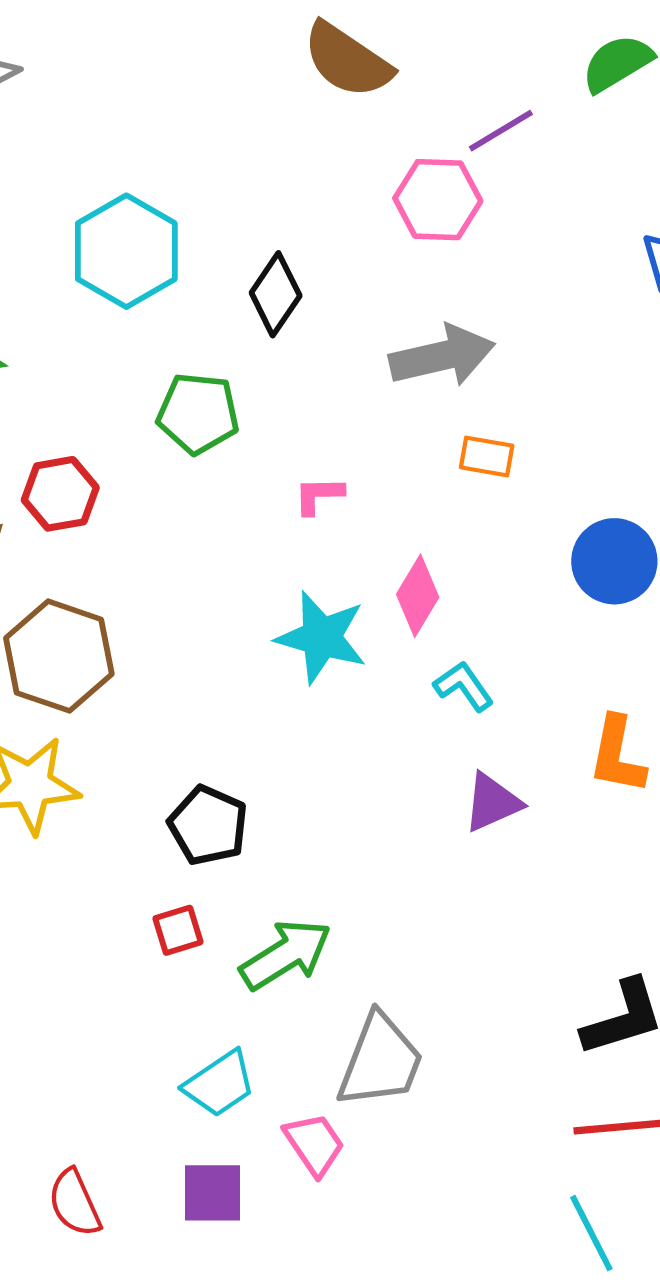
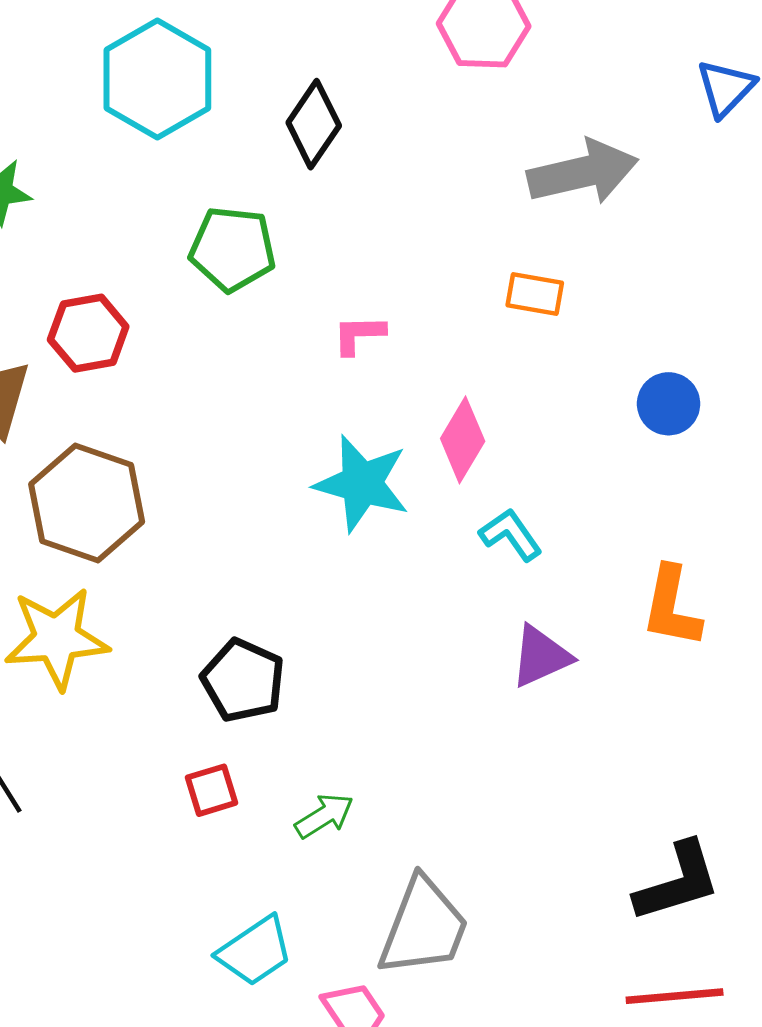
gray arrow: (442, 356) -> (583, 172), moved
blue circle: (614, 561) -> (669, 404), size x0.7
green arrow: (286, 955) -> (324, 816), size x0.6

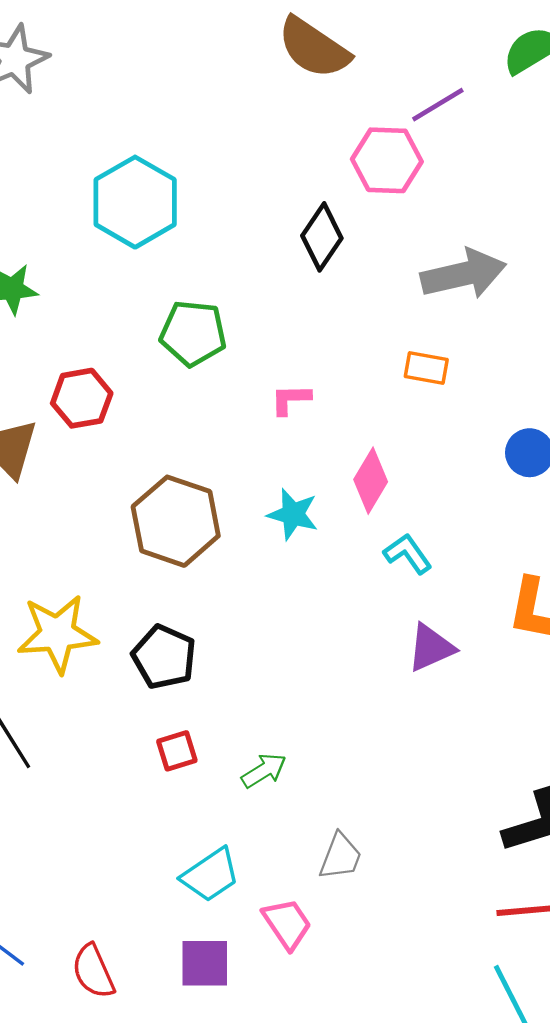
black diamond: (314, 124) -> (322, 237), moved
cyan star: (362, 483) -> (293, 514), size x0.7
brown hexagon: (87, 503) -> (176, 521), moved
black pentagon: (243, 680) -> (164, 657), moved
gray trapezoid: (423, 927) -> (340, 856), size x0.6

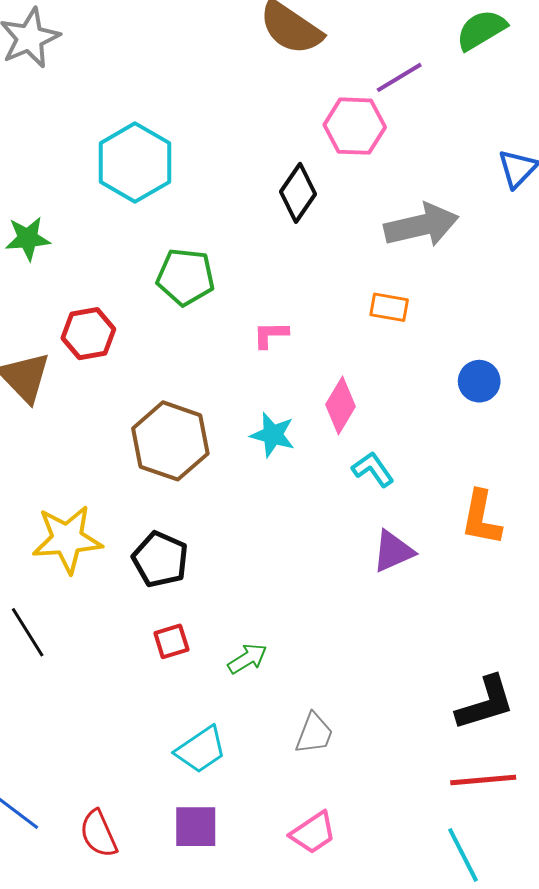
pink trapezoid: (287, 924) -> (313, 833), moved, turned 90

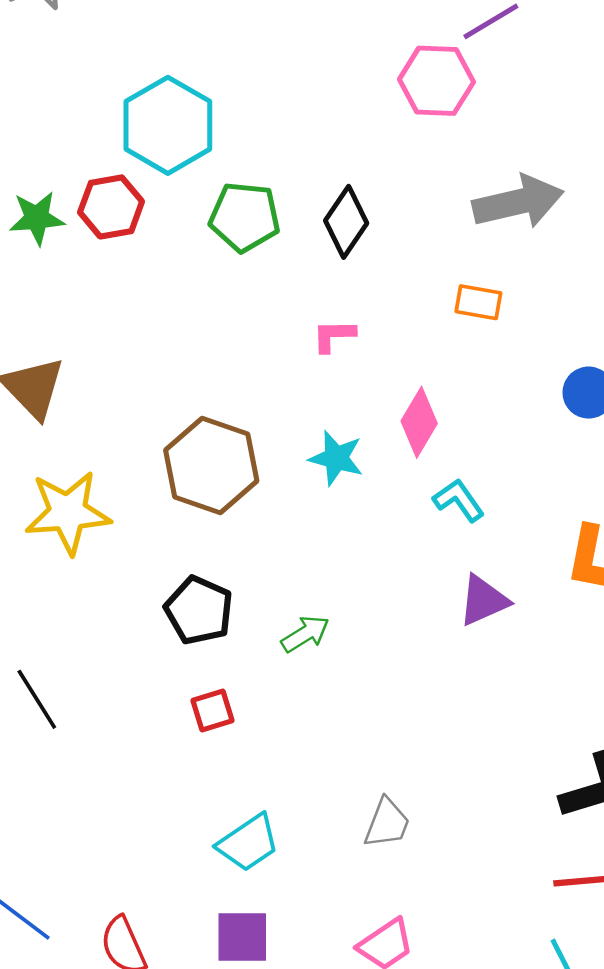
black diamond: (298, 193) -> (346, 222), moved
green pentagon: (186, 277) -> (245, 217), moved
red hexagon: (88, 334) -> (111, 207), moved
yellow star: (67, 539) -> (68, 513), moved
green arrow: (247, 659) -> (305, 634), moved

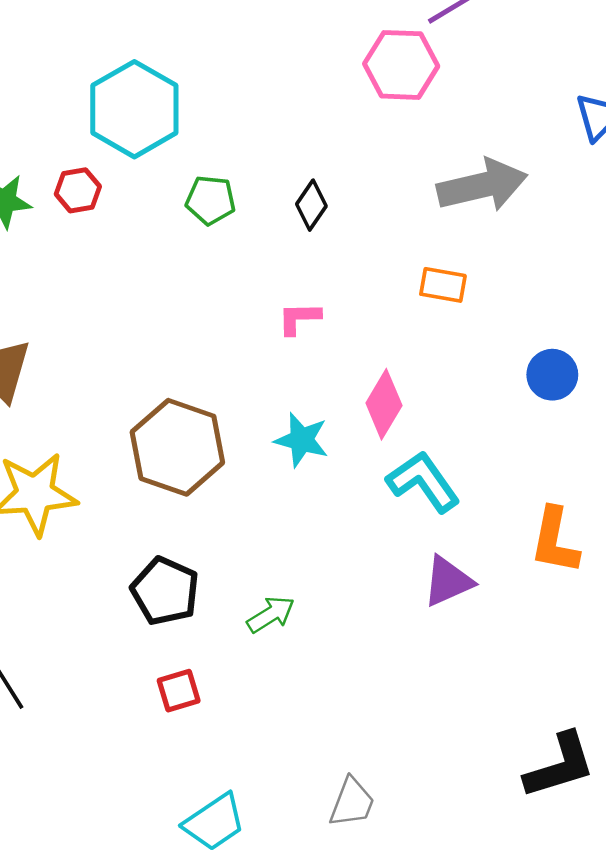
red hexagon: (111, 207) -> (78, 190), size x0.7
green pentagon: (245, 217) -> (211, 200), size x0.7
black diamond: (346, 222) -> (311, 205), size x0.7
cyan L-shape: (459, 500) -> (423, 482), size x1.4

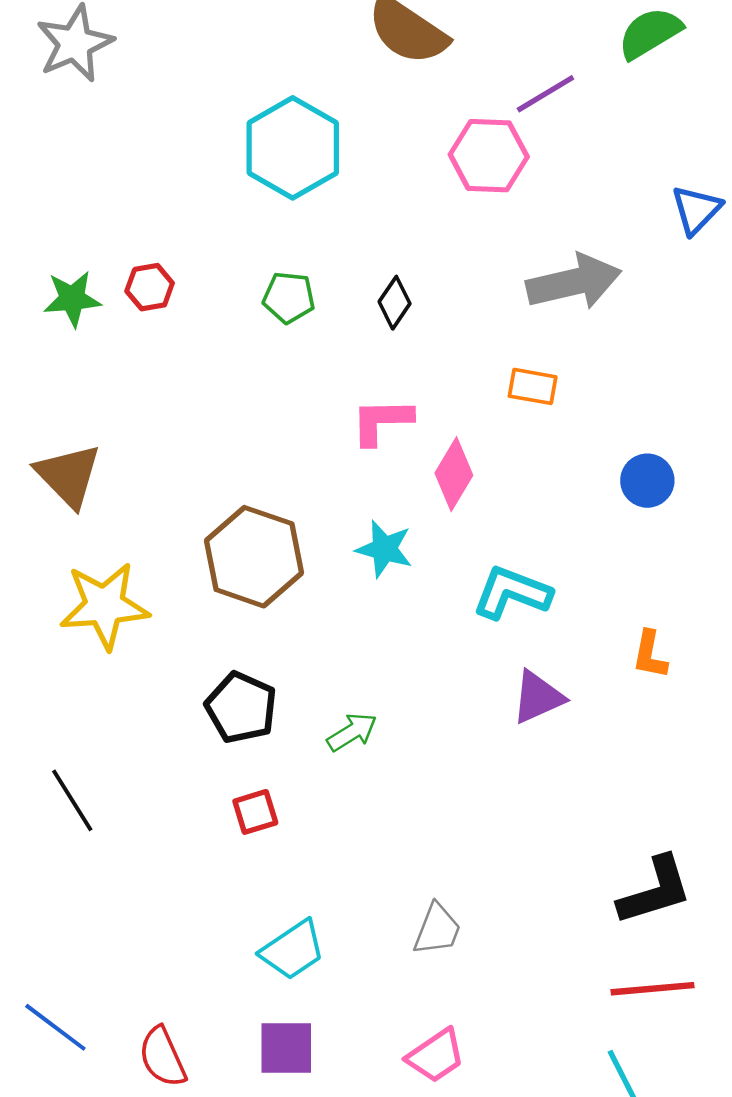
cyan hexagon: (134, 109) -> (293, 148), moved
pink L-shape: (299, 318) -> (382, 421), size x1.4
pink diamond: (384, 404) -> (454, 474), moved
cyan L-shape: (423, 482) -> (512, 593), turned -34
orange L-shape: (555, 541) -> (650, 655), size x0.7

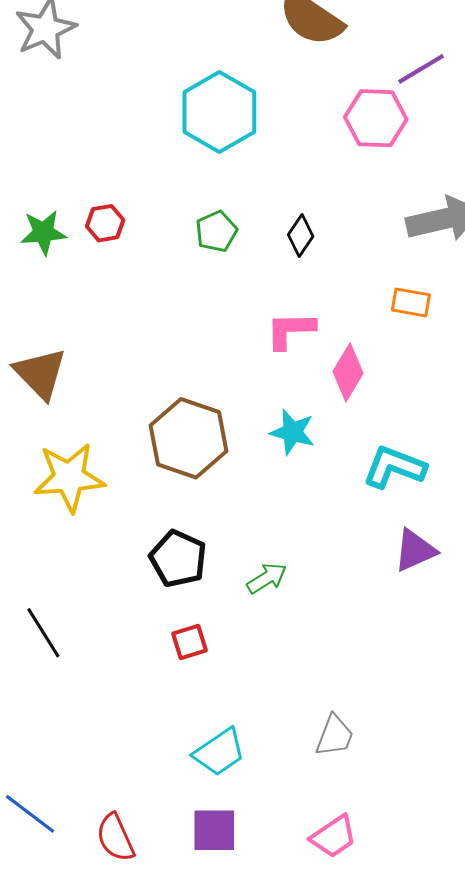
green pentagon: (289, 297) -> (216, 231), turned -30

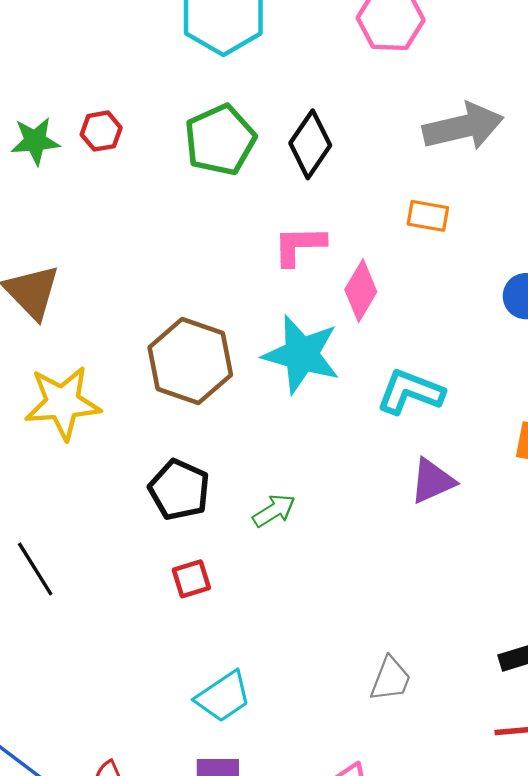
green pentagon: (216, 231) -> (220, 140), size x1.6
black diamond: (301, 236) -> (310, 144), size x1.5
cyan star: (292, 432) -> (301, 354), size x1.6
gray trapezoid: (335, 736) -> (391, 679), moved

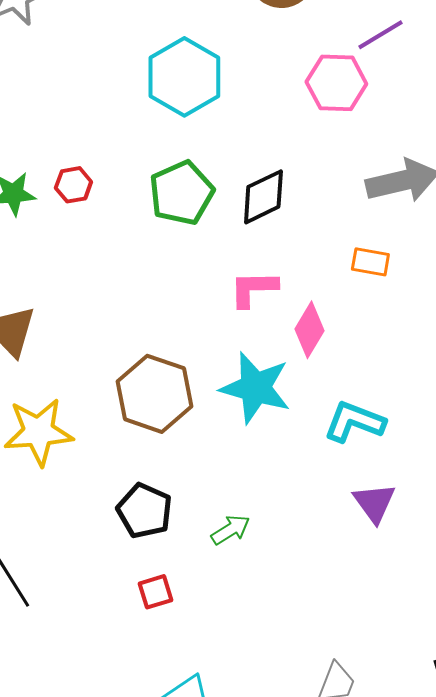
black diamond: (310, 144) -> (263, 197), turned 30
purple triangle: (432, 481) -> (374, 503), turned -42

